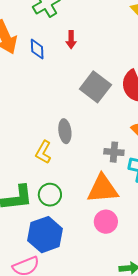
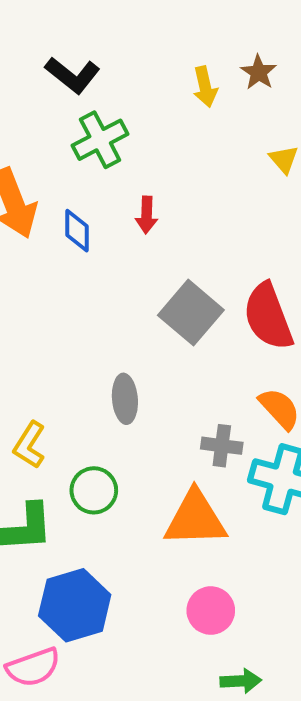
yellow L-shape: (43, 152) -> (29, 445), moved
green circle: (50, 195) -> (94, 490), moved
pink circle: (106, 222) -> (211, 611), moved

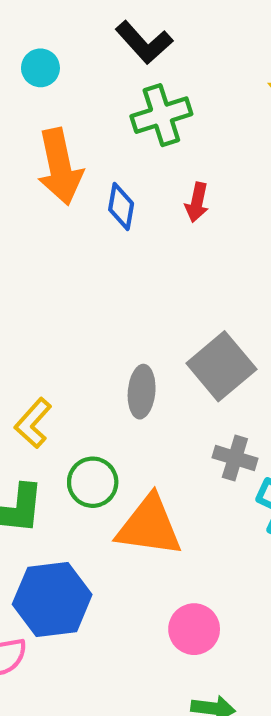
gray square: (191, 313) -> (221, 366), moved
orange triangle: (195, 519) -> (149, 526), moved

